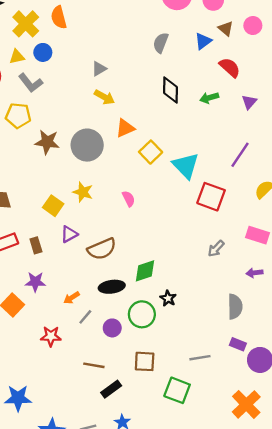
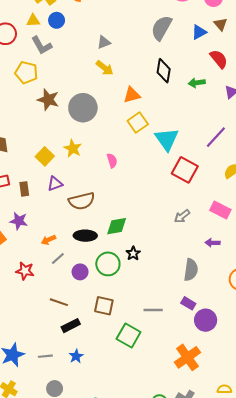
gray semicircle: (161, 43) -> (162, 28), size x1.4
orange triangle: (125, 128) -> (132, 95), moved

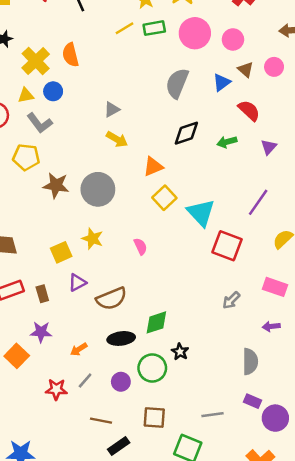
black diamond: (164, 71) -> (186, 133), turned 70
yellow square: (45, 156) -> (61, 252), turned 30
gray line: (58, 259) -> (85, 380), moved

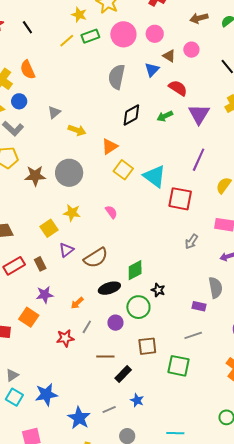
gray triangle: (112, 109) -> (54, 112), moved
purple triangle: (269, 147) -> (199, 114), size x1.6
purple rectangle: (252, 401) -> (199, 306), moved

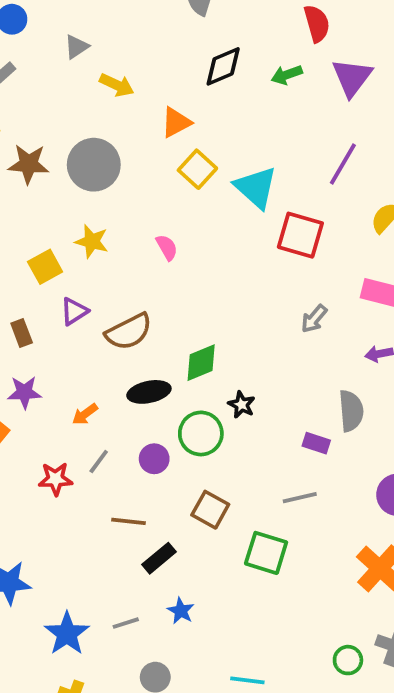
red semicircle: (178, 88) -> (317, 23), turned 36
brown square: (147, 346) -> (210, 510), turned 30

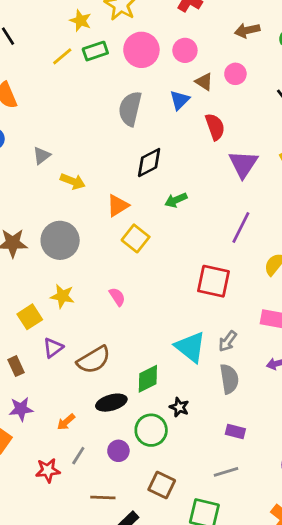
green arrow: (287, 75) -> (176, 200), moved
cyan triangle: (256, 187) -> (190, 347), moved
gray semicircle: (351, 411) -> (229, 379), moved

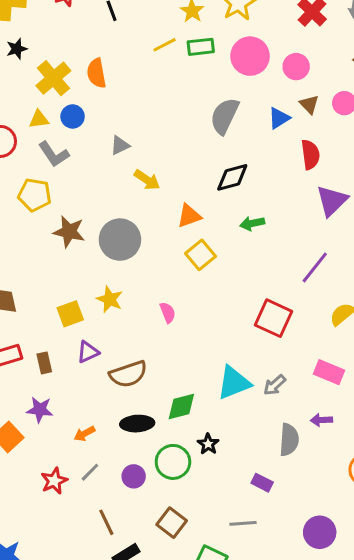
cyan triangle: (190, 347) -> (234, 383), turned 48
gray semicircle: (229, 379) -> (289, 440), moved
red star: (48, 470) -> (54, 481), turned -30
brown line: (103, 498) -> (106, 522), turned 50

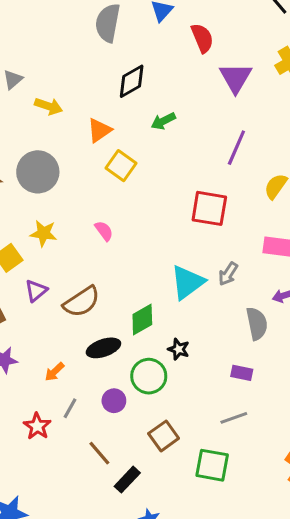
brown square: (172, 523) -> (164, 436), turned 32

